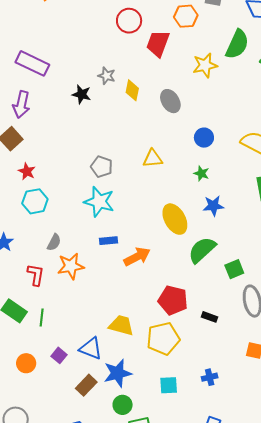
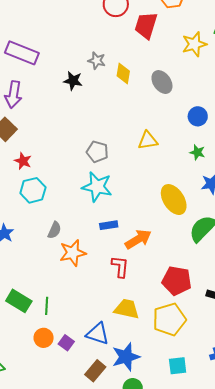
red L-shape: (36, 275) -> (120, 267), moved
orange circle: (26, 363) -> (44, 338), moved

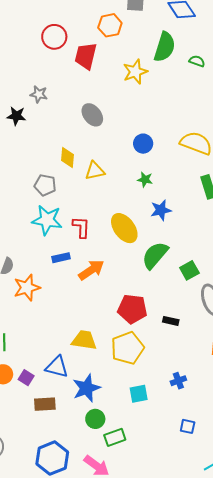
yellow diamond: (123, 74) -> (67, 158), moved
gray ellipse: (162, 82) -> (92, 115), moved
red L-shape: (120, 267) -> (81, 227), moved
brown rectangle: (95, 371) -> (45, 404), moved, turned 50

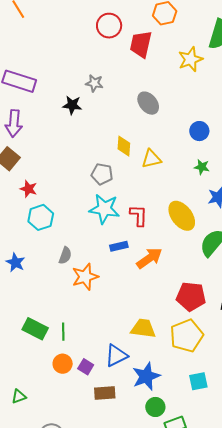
blue triangle: (57, 367) -> (116, 356), turned -40

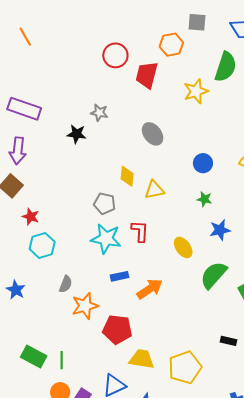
red L-shape: (139, 216) -> (140, 231), moved
yellow ellipse: (182, 216) -> (183, 247), size x0.7
red pentagon: (191, 296) -> (117, 329), moved

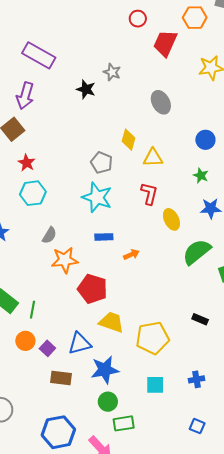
red circle: (115, 55) -> (138, 19), size x0.7
red L-shape: (140, 231) -> (149, 194), moved
orange arrow: (150, 289) -> (131, 255), size x0.6

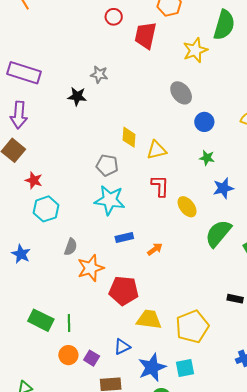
gray ellipse: (161, 102) -> (181, 93), moved
blue triangle: (80, 343) -> (122, 347), size x0.7
cyan square: (155, 385) -> (185, 368), moved

